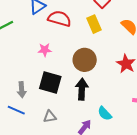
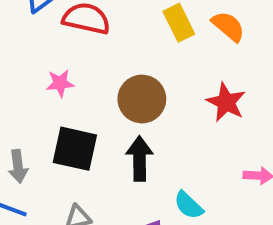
yellow rectangle: (94, 24) -> (179, 23), moved

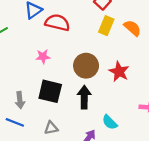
yellow rectangle: (179, 23) -> (106, 26), turned 48
red star: (226, 102) -> (119, 72), moved

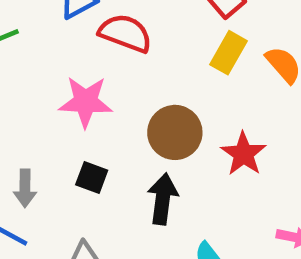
pink star: (43, 57) -> (86, 102), size x1.6
black square: (50, 91) -> (92, 178), size x0.6

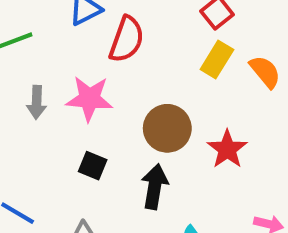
red semicircle: (125, 33) -> (127, 39), turned 87
gray arrow: (25, 188) -> (37, 102), moved

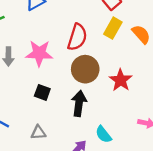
red semicircle: (127, 39) -> (77, 37), moved

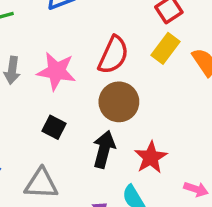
red star: (121, 80) -> (151, 157), moved
gray triangle: (38, 133) -> (41, 184), size x1.5

